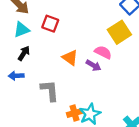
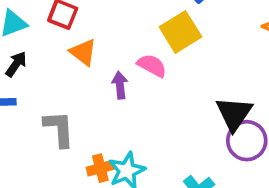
orange triangle: (70, 58) -> (83, 52), moved
purple arrow: (93, 65) -> (120, 85), moved, turned -128

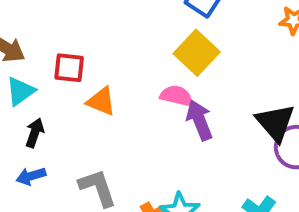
purple arrow: (120, 85) -> (199, 120), moved, size x1.4

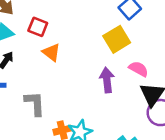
pink semicircle: (176, 96) -> (139, 69), moved

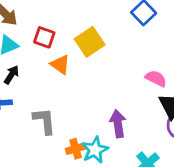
yellow square: (117, 39) -> (90, 42), moved
purple arrow: (107, 80) -> (118, 124), moved

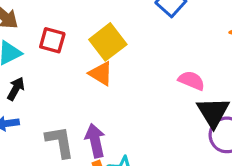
orange triangle: (60, 64) -> (101, 74), moved
purple arrow: (118, 124) -> (95, 141), moved

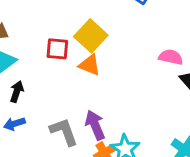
red square: (52, 40) -> (57, 49), moved

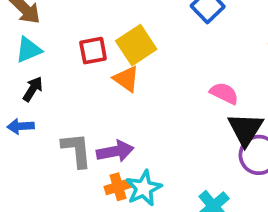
red square: (57, 49) -> (93, 51), turned -30
purple arrow: (95, 125) -> (115, 151), turned 88

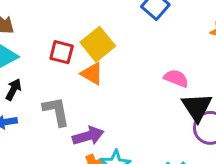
red square: (93, 51) -> (62, 52), turned 30
gray L-shape: (77, 150) -> (56, 111), moved

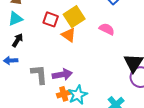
pink semicircle: (176, 78) -> (107, 29), moved
gray L-shape: (56, 111) -> (39, 74), moved

